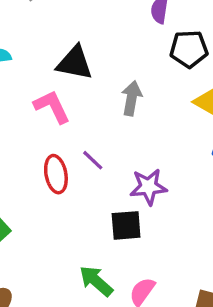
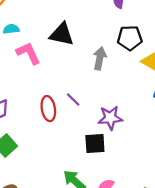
black pentagon: (189, 49) -> (130, 38), moved
pink L-shape: (52, 107) -> (28, 53), moved

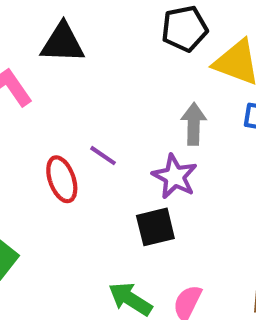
gray arrow: (100, 58) -> (194, 124), moved
purple star: (110, 118) -> (175, 176), turned -30

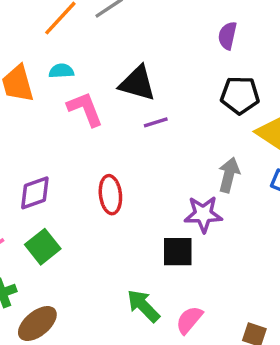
purple line: (103, 156) -> (156, 122), moved, turned -65
purple star: (175, 176) -> (203, 214), turned 30

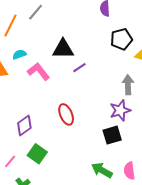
pink semicircle: (189, 320) -> (129, 171), turned -30

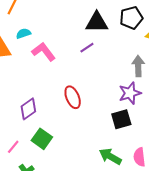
black triangle: (63, 49) -> (97, 22), moved

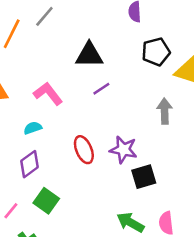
black triangle: (97, 22) -> (89, 55), moved
cyan semicircle: (23, 33) -> (33, 128), moved
purple star: (130, 93) -> (123, 150), moved, turned 30

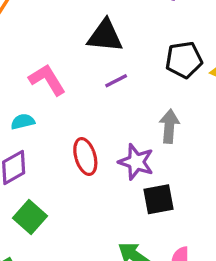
black pentagon: (156, 52) -> (184, 60), moved
gray arrow: (165, 111) -> (169, 126), moved

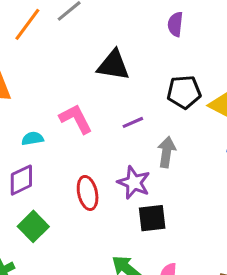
pink L-shape: (47, 80) -> (76, 119), moved
purple line: (116, 81) -> (133, 122), moved
red ellipse: (85, 157) -> (88, 193), moved

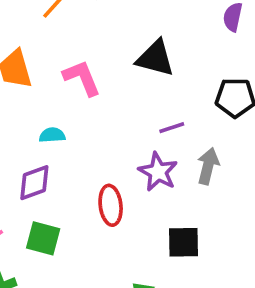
pink L-shape: (76, 119) -> (82, 78), moved
purple star: (134, 183) -> (158, 172), moved
green square: (33, 226) -> (43, 238), turned -36

